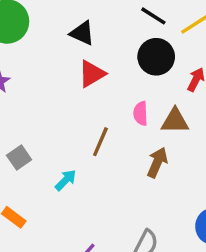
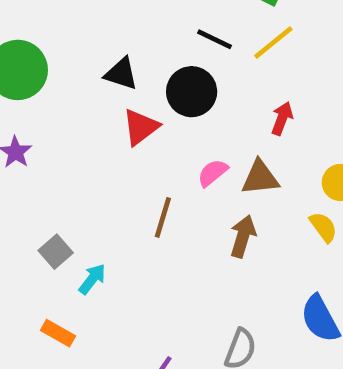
black circle: (156, 57) -> (192, 92), moved
pink semicircle: (141, 113) -> (213, 173), turned 60
cyan arrow: (66, 180) -> (92, 279), moved

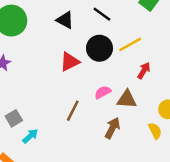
black line: (214, 39) -> (102, 14), moved
yellow line: (273, 42) -> (130, 44), moved
black triangle: (121, 74) -> (65, 20), moved

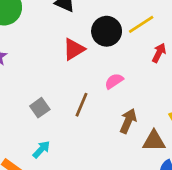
brown triangle: (127, 99) -> (154, 141), moved
gray square: (14, 118) -> (40, 108), moved
cyan arrow: (30, 136) -> (41, 149), moved

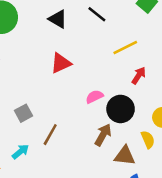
black circle: (107, 31) -> (121, 109), moved
brown line: (81, 105) -> (50, 135), moved

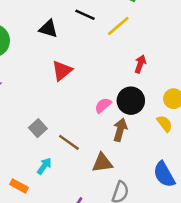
yellow line: (125, 47) -> (118, 26), moved
pink semicircle: (94, 97) -> (103, 105), moved
brown line: (50, 135) -> (69, 142), turned -70
brown triangle: (125, 156) -> (102, 163), moved

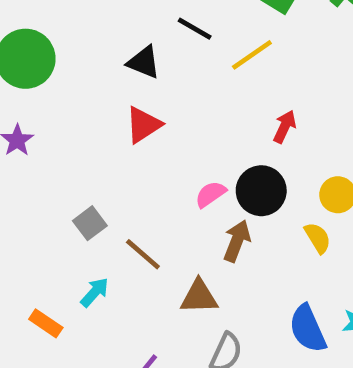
black triangle: (48, 29) -> (144, 62), moved

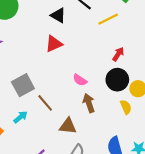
black circle: (261, 191) -> (117, 80), moved
pink semicircle: (211, 194) -> (80, 80), turned -120
gray square: (90, 223) -> (23, 85), size x1.5
brown arrow: (237, 241) -> (89, 103), turned -48

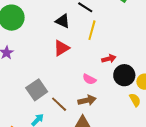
yellow line: (108, 19) -> (92, 30), moved, turned -42
red arrow: (118, 54) -> (109, 59), moved, turned 48
brown arrow: (89, 103) -> (87, 100), moved, turned 102

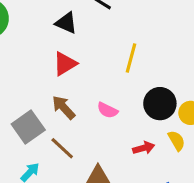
yellow line: (92, 30) -> (131, 58), moved
red arrow: (109, 59) -> (144, 148), moved
brown arrow: (87, 100) -> (64, 107), moved, turned -120

